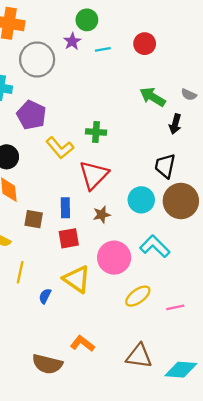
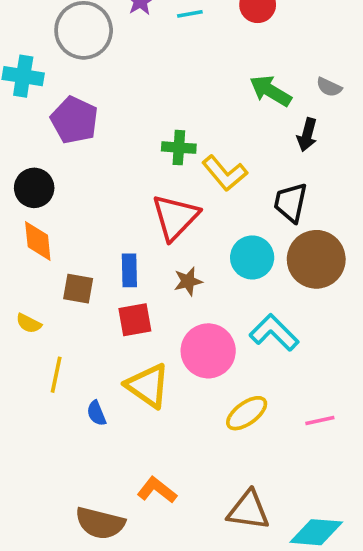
yellow L-shape: (60, 148) -> (225, 173), moved
blue semicircle: (45, 296) -> (96, 413), turned -49
pink line: (175, 307) -> (320, 420), moved

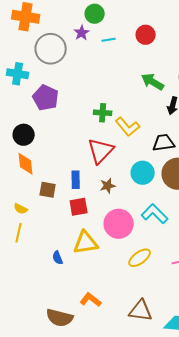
black trapezoid: (291, 203) -> (164, 143), turned 70
yellow line: (56, 375) -> (19, 233), moved
yellow triangle: (148, 386) -> (86, 243), turned -44

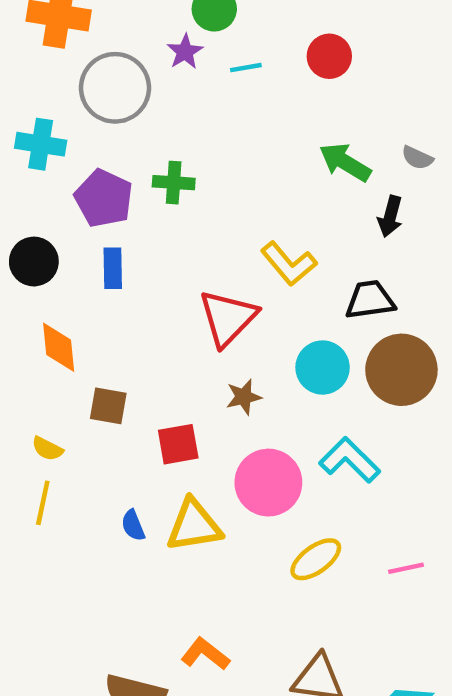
green cross: (103, 113) -> (174, 183), moved
black circle: (24, 135) -> (34, 262), moved
blue rectangle: (76, 180) -> (113, 268), moved
blue semicircle: (58, 258) -> (133, 525), moved

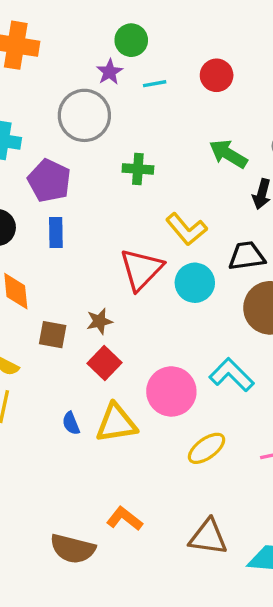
gray circle: (115, 88) -> (84, 115), moved
green cross: (174, 183) -> (138, 169), moved
cyan circle: (323, 368) -> (195, 283), moved
brown star: (244, 397) -> (99, 321), moved
red square: (178, 444) -> (104, 363), turned -36

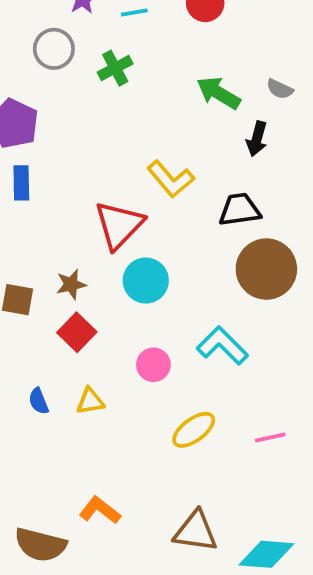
gray circle: (84, 115) -> (54, 49), size x0.7
green cross: (138, 169) -> (115, 68), moved, turned -32
cyan circle: (195, 283) -> (146, 281), moved
pink circle: (171, 391) -> (153, 365), size x0.6
yellow triangle: (116, 423) -> (90, 401), size x0.6

